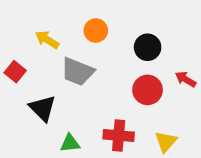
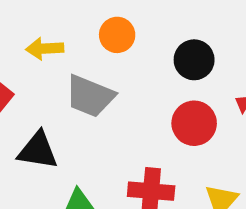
yellow arrow: (47, 40) -> (45, 48), turned -35
black triangle: (43, 108) -> (38, 150), turned -36

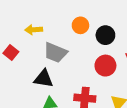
orange circle: (117, 35) -> (80, 25), moved
black triangle: (38, 150) -> (43, 79), moved

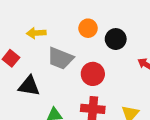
red circle: (105, 66) -> (93, 74), moved
black triangle: (43, 79) -> (29, 86), moved

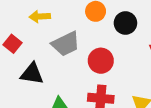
gray trapezoid: (60, 58) -> (66, 44), turned -48

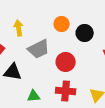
yellow arrow: (40, 17) -> (19, 28), turned 84

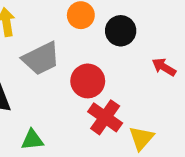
red cross: (66, 91) -> (105, 117), moved, turned 30

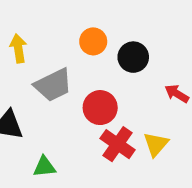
yellow triangle: (141, 138) -> (156, 144), moved

